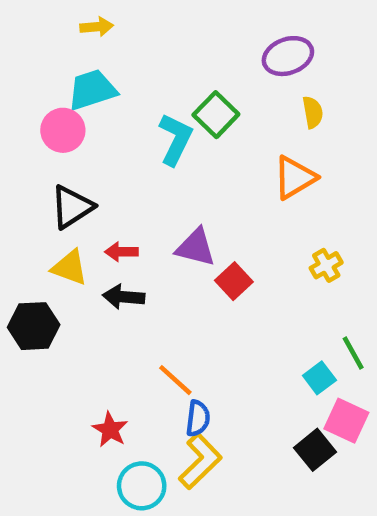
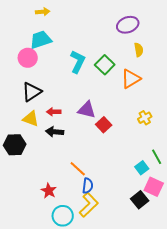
green square: (216, 115) -> (105, 65), moved

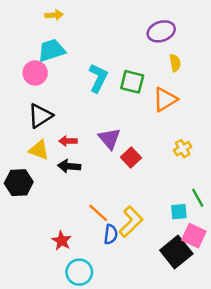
green square: (105, 65) -> (132, 82), turned -30
purple triangle: (87, 110) -> (110, 139), turned 36
cyan square: (142, 168) -> (179, 212), turned 32
black square: (140, 200) -> (176, 252), size x1.4
yellow L-shape: (89, 205) -> (131, 222), moved

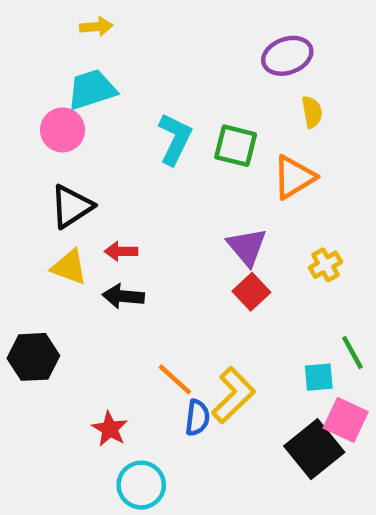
purple triangle: (110, 139) -> (247, 247), moved
red square: (131, 157) -> (251, 292), moved
black hexagon: (19, 183) -> (33, 357), moved

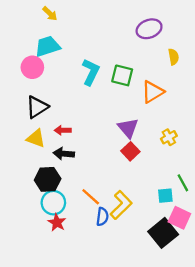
yellow arrow: (96, 27) -> (50, 14), turned 49
yellow semicircle: (312, 112) -> (174, 57), moved
black hexagon: (33, 357) -> (48, 179), moved
cyan circle: (141, 485) -> (53, 203), moved

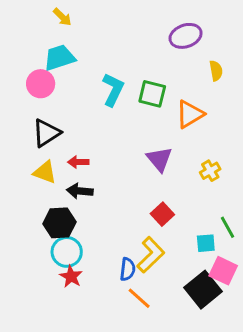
red square: (130, 151) -> (162, 214), moved
orange line: (91, 197) -> (139, 298), moved

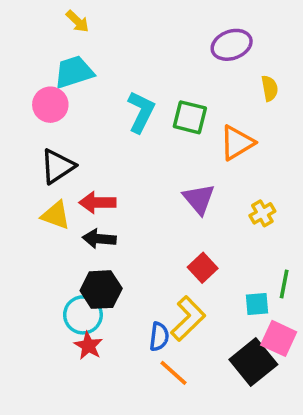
red arrow: (78, 162) -> (97, 203), size x1.4
black hexagon: (59, 223) -> (101, 290), moved
green line: (228, 227) -> (284, 284), turned 40

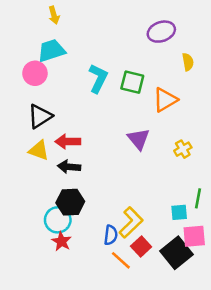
yellow arrow: (78, 21) -> (54, 15), turned 30
red square: (203, 268) -> (141, 246), moved
pink square: (279, 338) -> (194, 236), turned -30

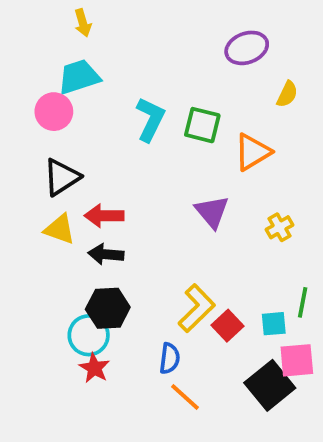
yellow semicircle: (188, 62) -> (287, 94), turned 36
yellow L-shape: (131, 222) -> (197, 308), moved
red square: (141, 246) -> (227, 326), moved

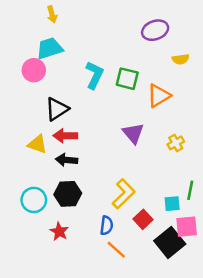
yellow semicircle: (287, 94) -> (181, 59), turned 56
black triangle: (62, 177) -> (57, 109), moved
red square: (227, 326) -> (143, 219), moved
cyan circle: (89, 335) -> (34, 200), moved

